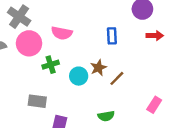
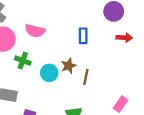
green cross: (51, 65) -> (23, 61), turned 35
brown line: (117, 78) -> (86, 77), turned -35

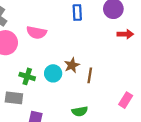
blue rectangle: (83, 36) -> (77, 13), moved
green cross: (23, 61) -> (27, 76), moved

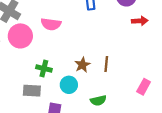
brown star: (72, 65) -> (82, 65), moved
cyan circle: (53, 73) -> (69, 85), moved

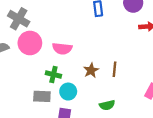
pink semicircle: (51, 24) -> (62, 49), moved
cyan circle: (69, 85) -> (68, 92), moved

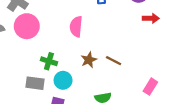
pink semicircle: (62, 49) -> (76, 27), moved, turned 84
brown line: (114, 69) -> (114, 61), turned -72

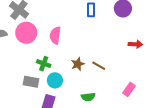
red arrow: (151, 18) -> (135, 44), moved
pink semicircle: (76, 27) -> (55, 35), moved

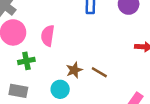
green cross: (44, 64) -> (26, 61), moved, turned -32
cyan circle: (55, 80) -> (60, 89), moved

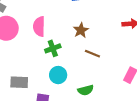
green cross: (26, 61) -> (53, 48), moved
brown star: (74, 70) -> (81, 30), moved

